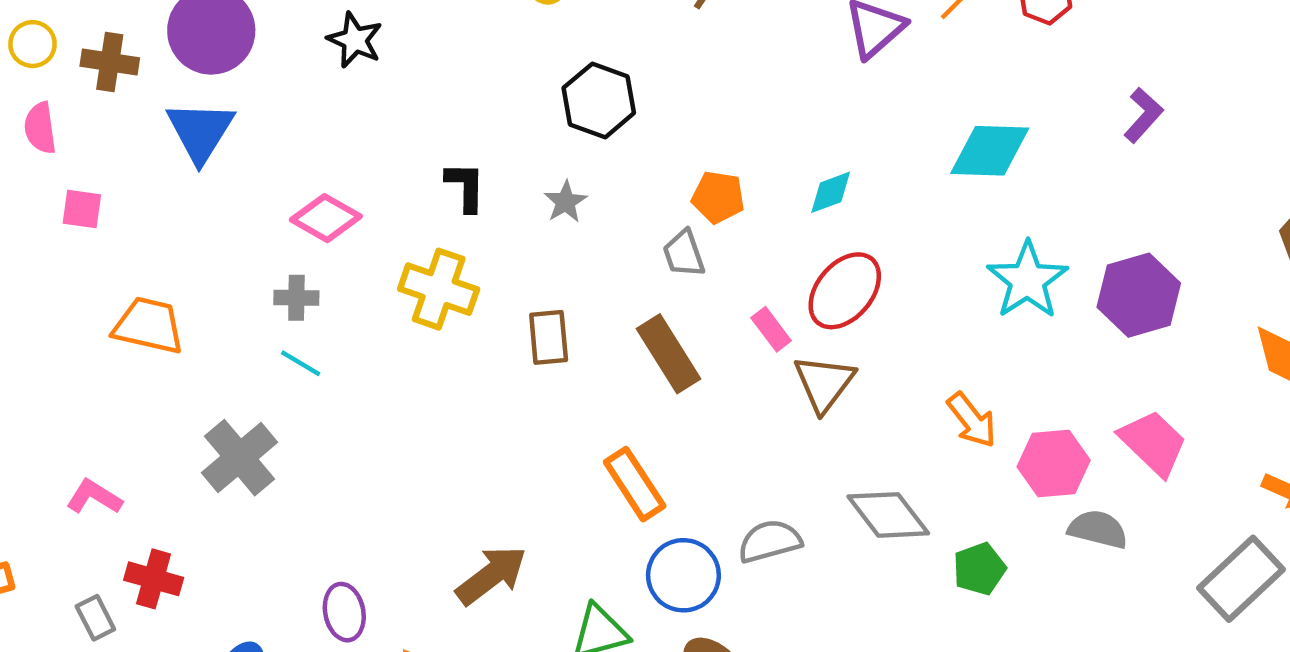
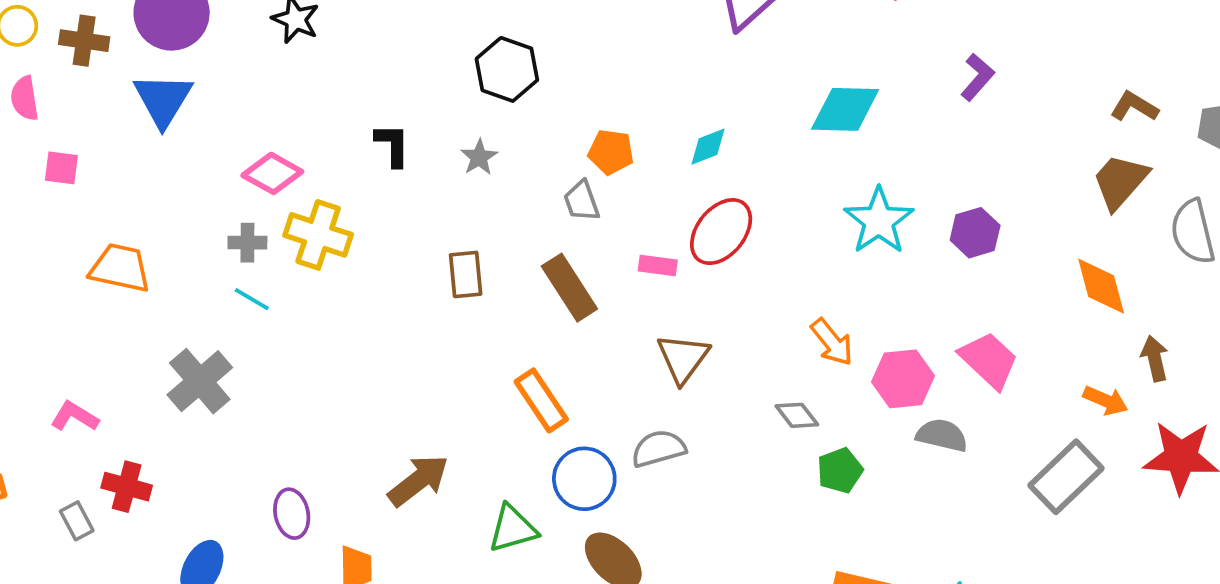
yellow cross: (439, 289) -> (318, 235), moved
purple hexagon: (1139, 295) -> (975, 233), size x0.7
pink rectangle: (771, 329) -> (658, 265), turned -45
brown triangle: (824, 383) -> (683, 358), moved
gray diamond: (888, 515) -> (797, 415), moved, size x0.6

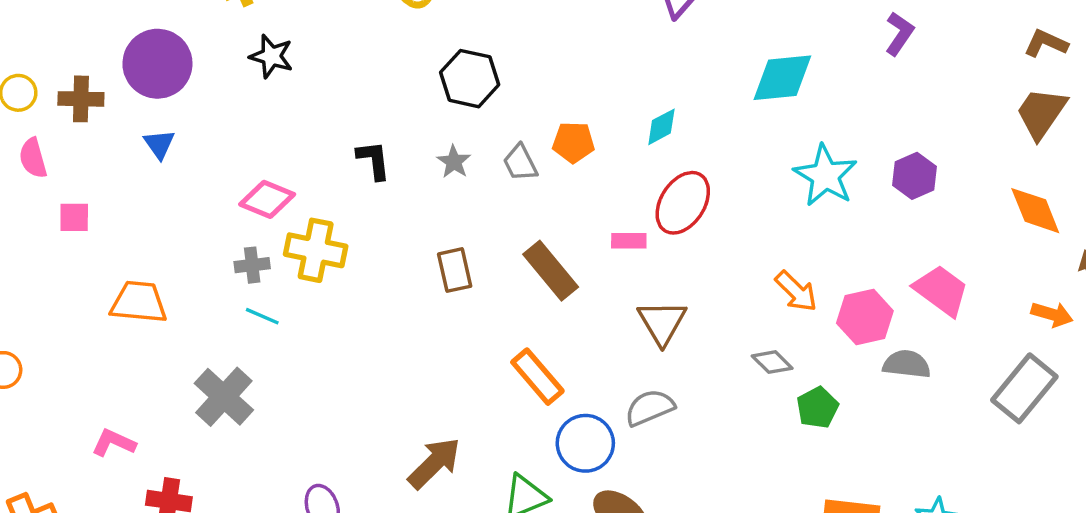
blue triangle: (163, 100) -> (159, 144), size x0.6
gray trapezoid: (582, 201) -> (520, 163), moved

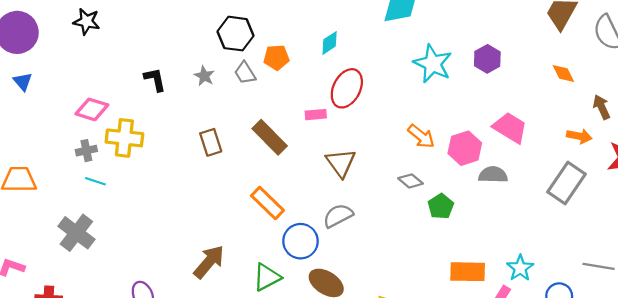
black hexagon: (470, 79) -> (236, 34), moved
orange diamond: (1035, 211) -> (563, 73), size x0.7

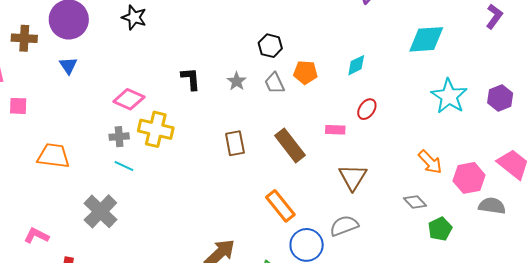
black hexagon: (236, 34) -> (270, 46), size x0.7
red ellipse: (347, 88) -> (367, 109), size x0.6

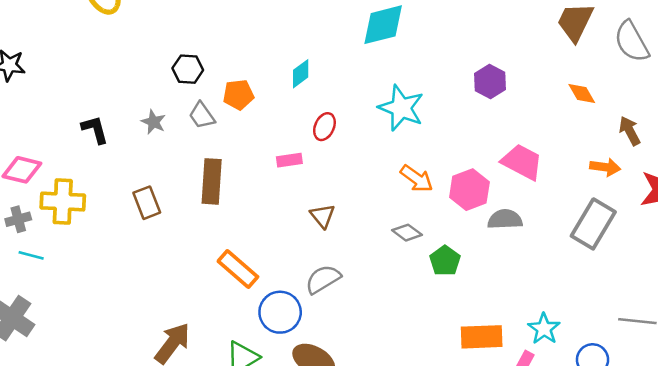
cyan star: (449, 96) -> (401, 108), moved
brown rectangle: (235, 143) -> (147, 203), moved
brown rectangle: (290, 145) -> (212, 181), moved, turned 52
brown triangle: (353, 177) -> (323, 216), size x0.7

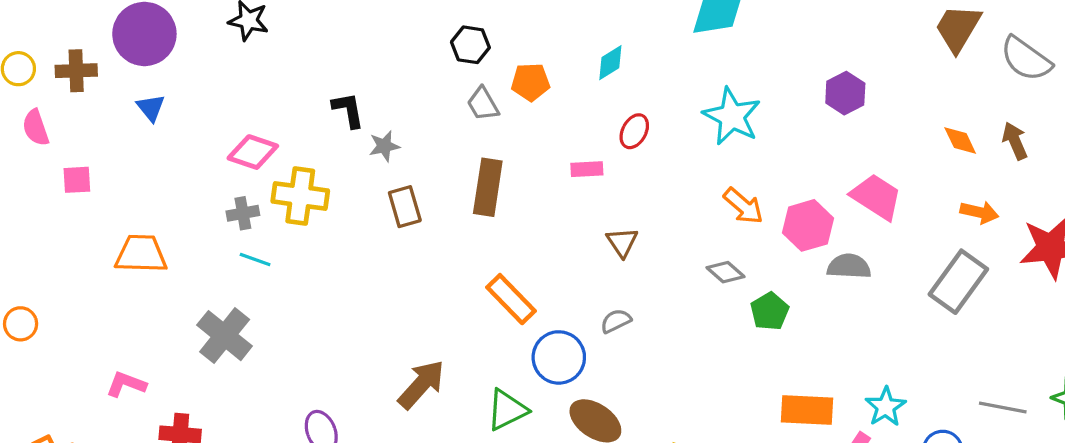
gray semicircle: (632, 42) -> (1026, 59), turned -30
orange diamond: (582, 94) -> (960, 140), moved
gray star: (154, 122) -> (384, 146), moved, turned 30
brown arrow: (630, 131) -> (1015, 141), moved
gray semicircle: (323, 279) -> (616, 321), size x0.7

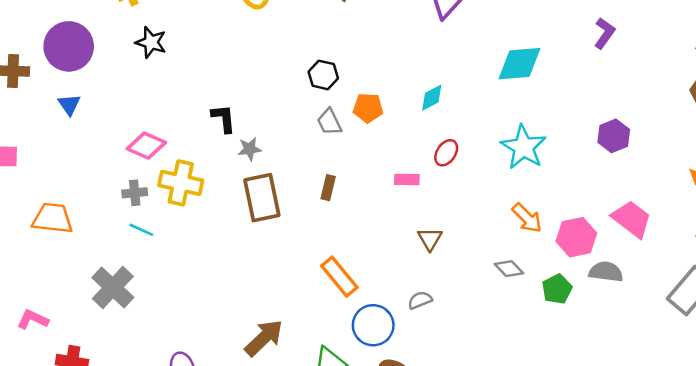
brown rectangle: (488, 187) -> (328, 188), size x0.6
brown rectangle: (405, 207) -> (262, 198), size x1.5
green pentagon: (770, 311) -> (557, 289), moved

